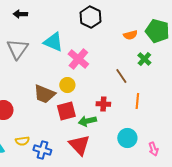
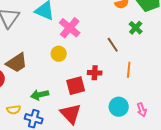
brown trapezoid: (44, 94) -> (17, 63), moved, turned -55
red square: (66, 111) -> (76, 86), moved
green arrow: (87, 121) -> (40, 95), moved
pink arrow: (153, 149) -> (142, 110), moved

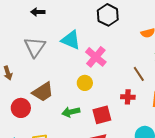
red cross: (95, 73) -> (128, 97), moved
green arrow: (40, 95) -> (71, 112), moved

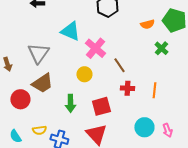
gray triangle: (35, 47) -> (38, 53), moved
brown line: (139, 74) -> (119, 65), moved
green arrow: (71, 112) -> (70, 103), turned -78

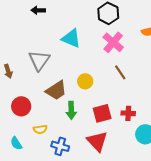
pink cross: (95, 48) -> (113, 42), moved
brown trapezoid: (42, 83) -> (56, 90), moved
red cross: (127, 88) -> (128, 113), moved
yellow semicircle: (39, 130) -> (40, 129), moved

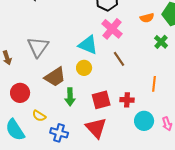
cyan triangle: (71, 38) -> (88, 45), moved
yellow semicircle: (40, 129) -> (39, 116), turned 40
cyan semicircle: (16, 143) -> (15, 130), size x1.6

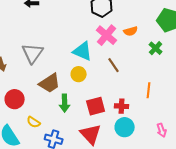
orange semicircle: (147, 18) -> (131, 31), moved
cyan circle: (144, 121) -> (125, 127), moved

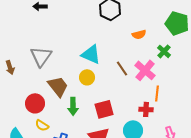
pink cross: (107, 35) -> (145, 70), moved
brown trapezoid: (50, 83) -> (58, 86), turned -95
red circle: (15, 99) -> (35, 103), moved
red cross: (122, 106) -> (146, 109), moved

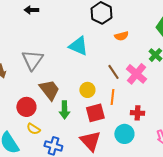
orange semicircle: (139, 34) -> (121, 36), moved
cyan triangle: (91, 54) -> (78, 46), moved
yellow circle: (87, 77) -> (87, 90), moved
orange line: (157, 93) -> (112, 97), moved

